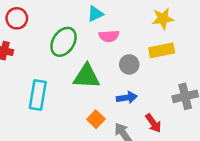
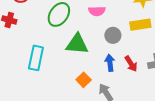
blue arrow: (127, 98) -> (110, 63), turned -91
red arrow: (153, 123) -> (131, 64), moved

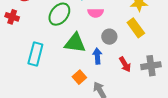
yellow rectangle: (140, 25) -> (136, 28), turned 60
blue arrow: (110, 63) -> (97, 56), moved

